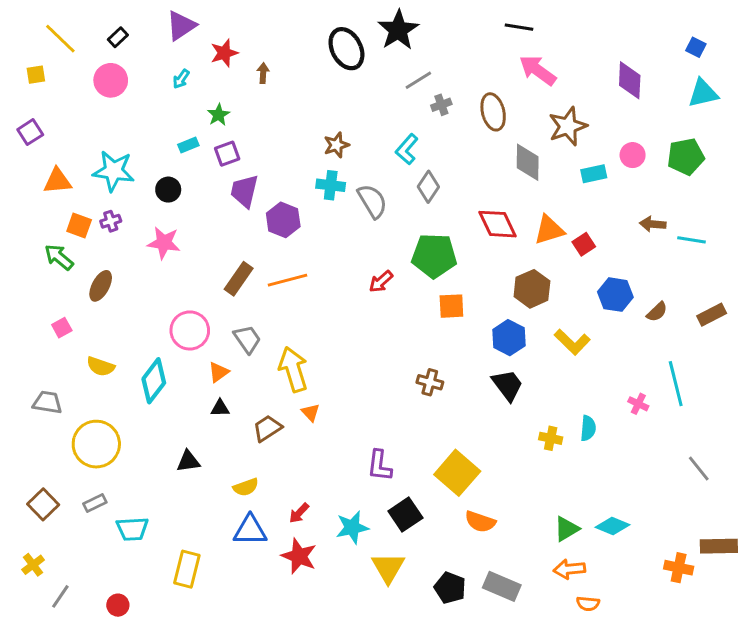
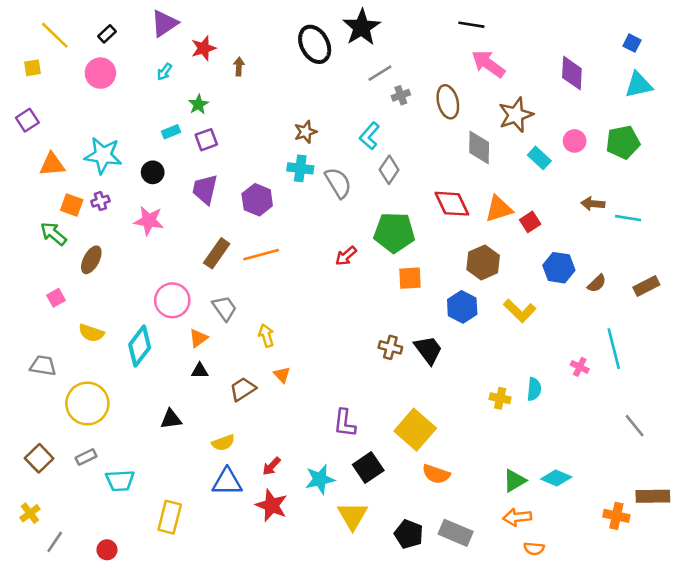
cyan rectangle: (594, 174) -> (539, 158), turned 55
purple trapezoid: (244, 191) -> (205, 189), moved
yellow arrow: (293, 369) -> (266, 336), size x0.6
black trapezoid: (507, 385) -> (428, 350), moved

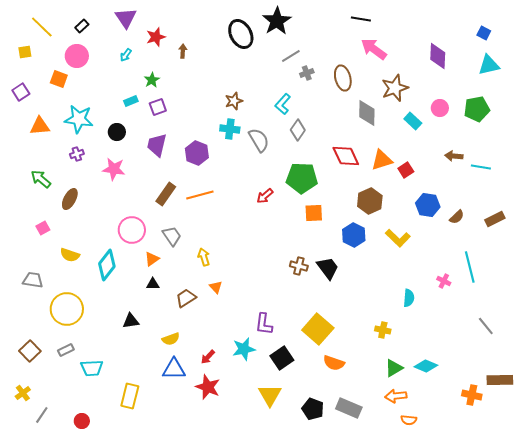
purple triangle: (164, 23) -> (126, 18), turned -30
orange square: (72, 205) -> (59, 79), moved
yellow cross: (500, 398) -> (383, 330), moved
cyan star: (320, 479) -> (244, 349), moved

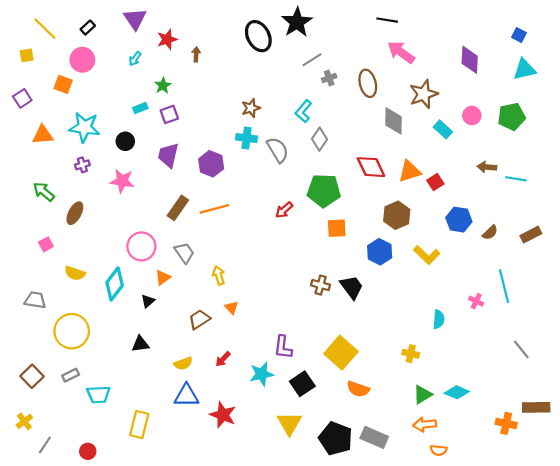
black triangle: (153, 284) -> (148, 301), moved, turned -40
red arrow: (208, 357) -> (223, 359), moved
black pentagon: (313, 409) -> (336, 438), size x1.4

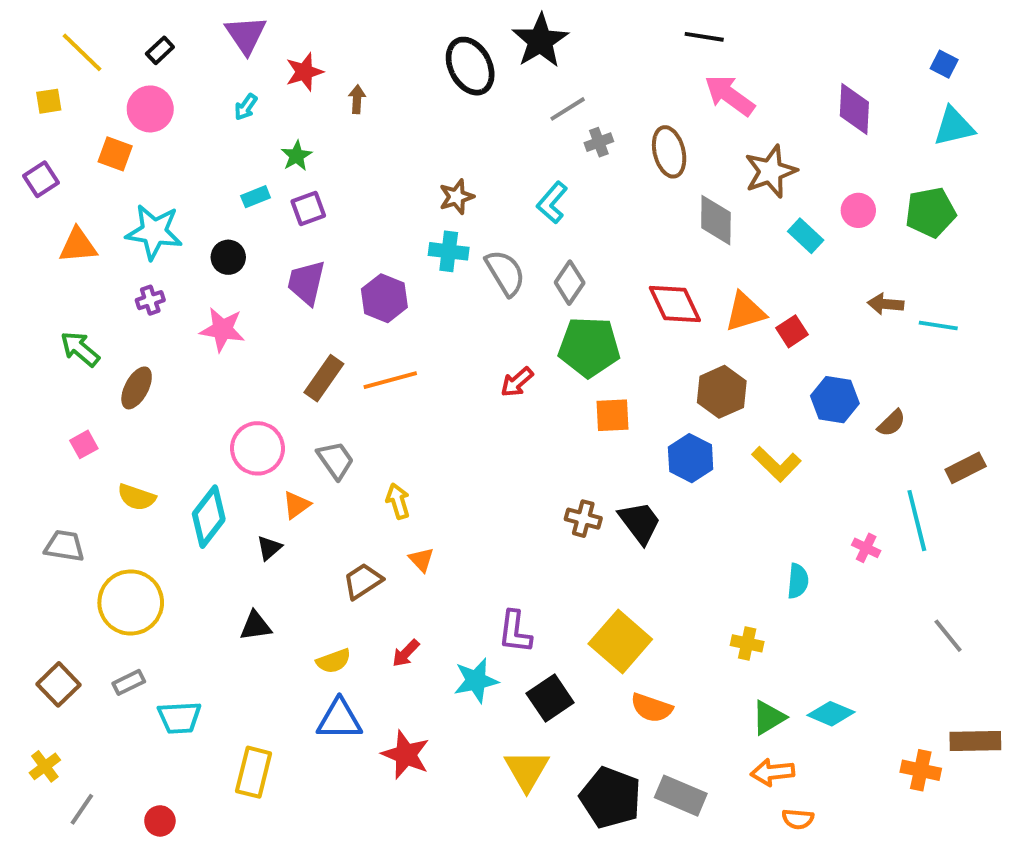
gray diamond: (319, 139) -> (570, 283), moved
brown rectangle: (531, 235) -> (966, 468), moved

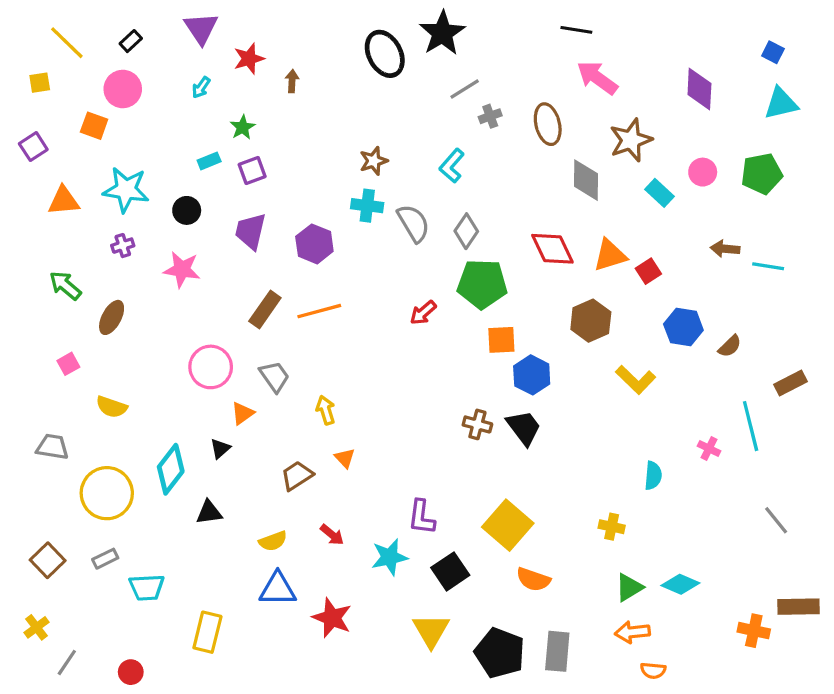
blue hexagon: (691, 458) -> (532, 375), moved
cyan diamond: (209, 517) -> (171, 469), moved
red arrow: (406, 653) -> (332, 535), turned -95
gray rectangle: (681, 796) -> (557, 651), turned 72

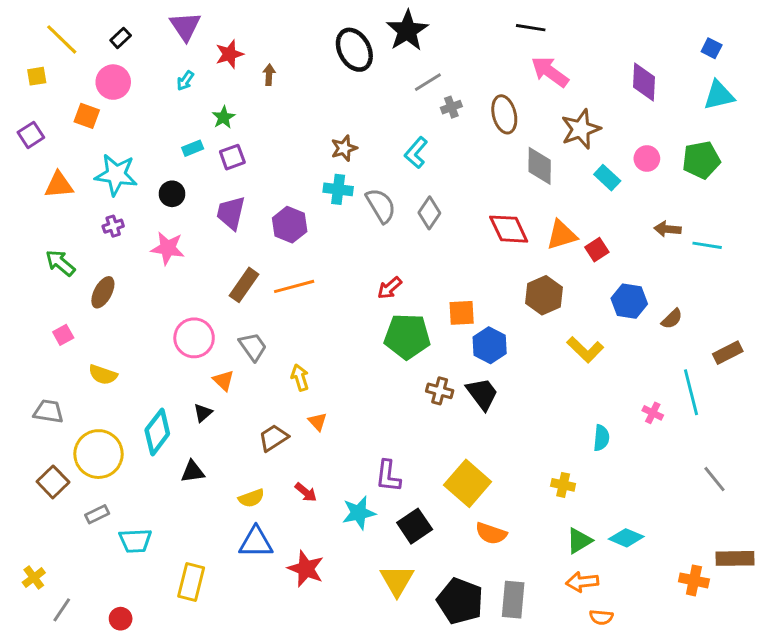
green pentagon: (482, 284) -> (407, 336), moved
orange triangle: (243, 413) -> (223, 381), turned -40
brown square: (48, 560) -> (53, 482), moved

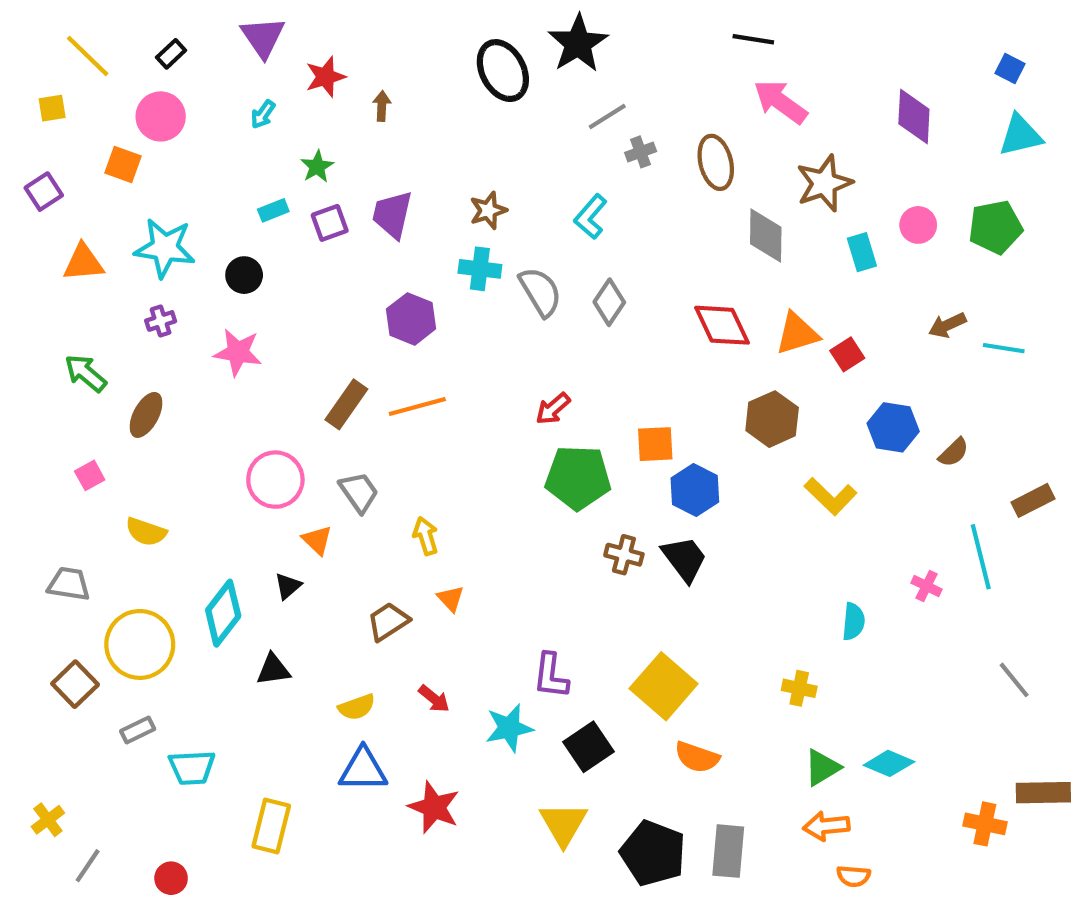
cyan rectangle: (607, 178) -> (862, 252), turned 30
purple trapezoid: (231, 213) -> (392, 215), moved
brown arrow: (667, 229) -> (947, 325), turned -30

